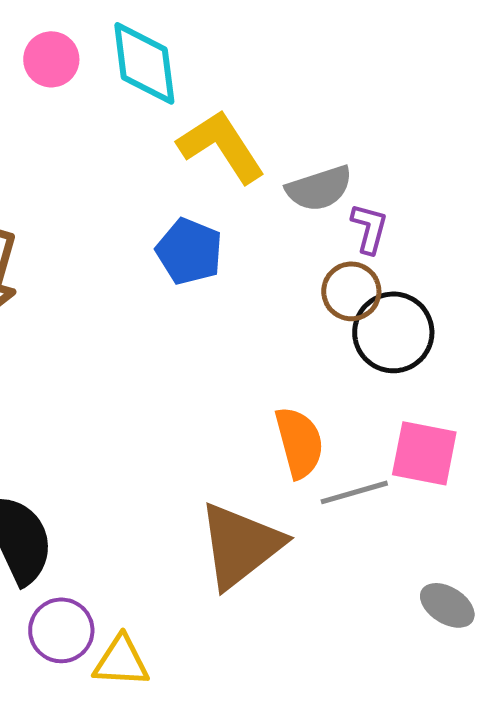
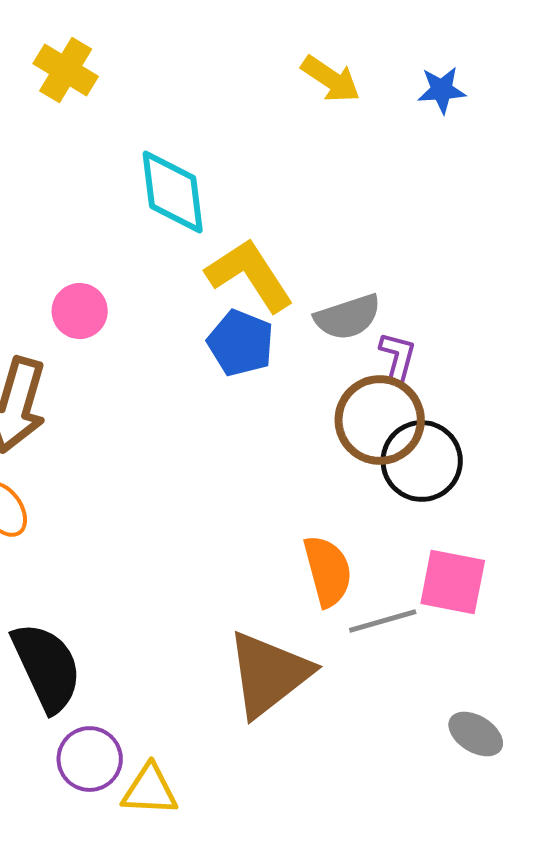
pink circle: (51, 59) -> (80, 311), moved
blue pentagon: (189, 251) -> (241, 343), moved
brown circle: (351, 291) -> (380, 420), size x1.5

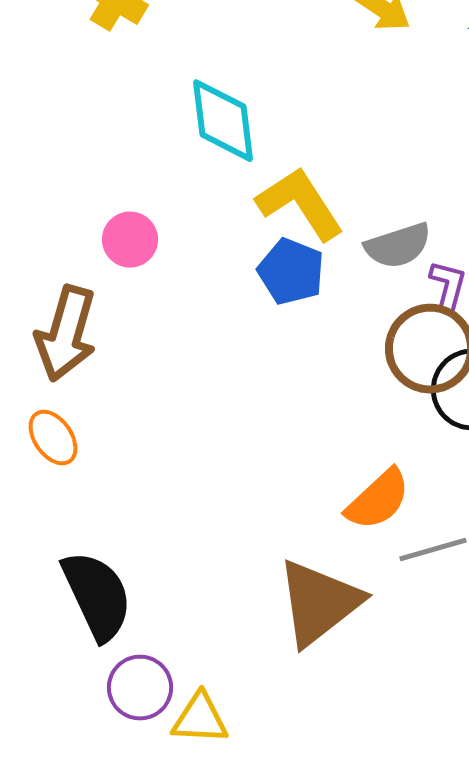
orange semicircle: (328, 571) -> (378, 500), turned 62

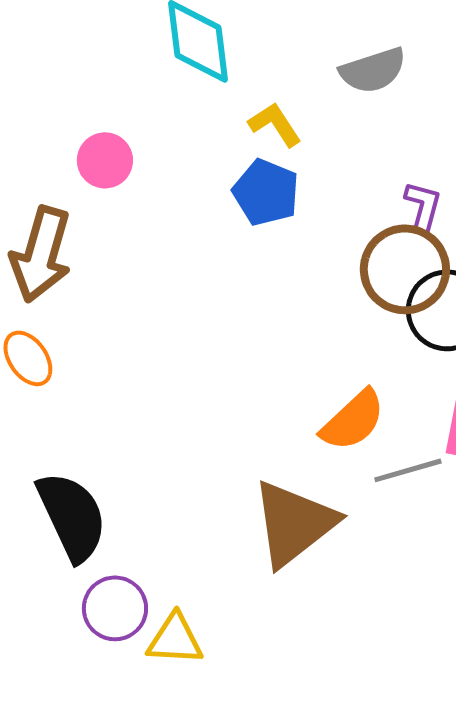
yellow L-shape: (300, 204) -> (275, 124), size x0.6
gray semicircle: (398, 246) -> (373, 70), moved

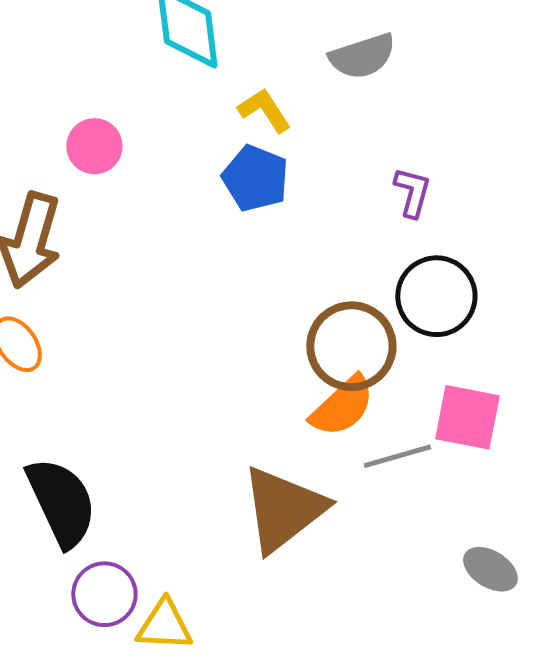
brown circle: (405, 269) -> (351, 346), moved

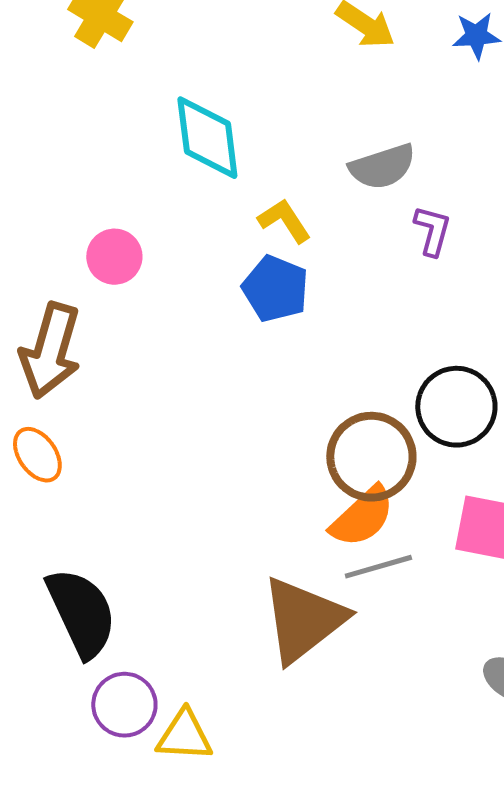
purple L-shape: (412, 192) -> (432, 231), moved
gray line: (397, 456) -> (378, 567), moved

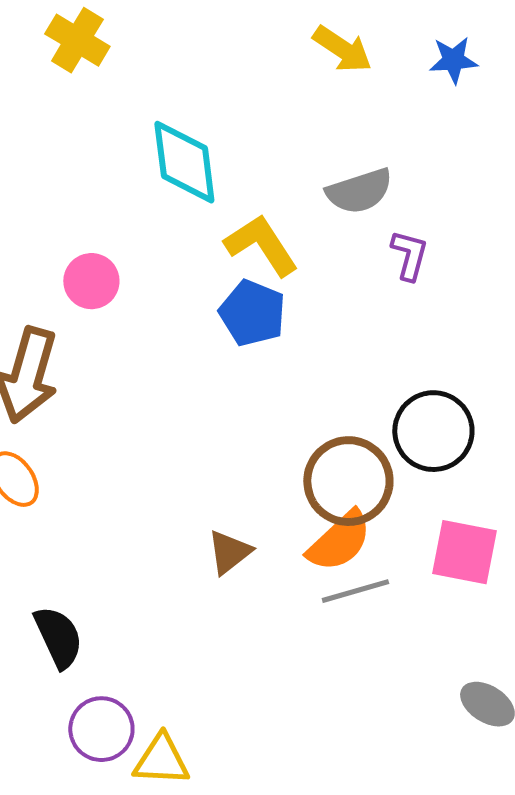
yellow L-shape: (284, 221) -> (261, 245), size x1.4
black semicircle: (81, 613) -> (58, 637), size x0.7
brown triangle: (303, 620) -> (229, 552), moved, size x0.5

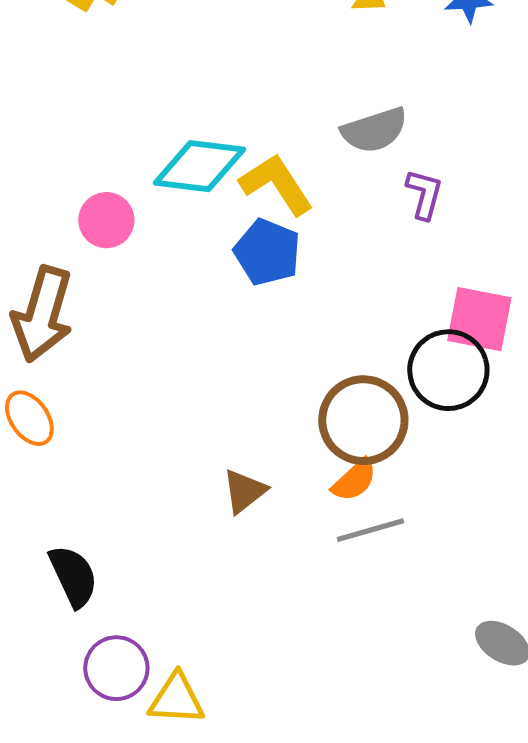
cyan diamond: (184, 162) -> (199, 166), moved, turned -76
orange semicircle: (339, 541) -> (354, 480), size x0.7
pink square: (464, 552) -> (479, 319), moved

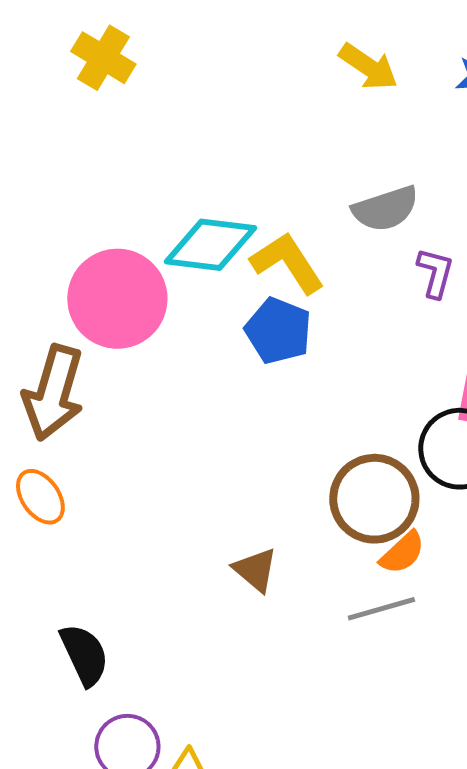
pink circle: (106, 220) -> (117, 299), size x1.8
orange semicircle: (354, 480) -> (402, 553), moved
brown triangle: (244, 491) -> (255, 570), turned -42

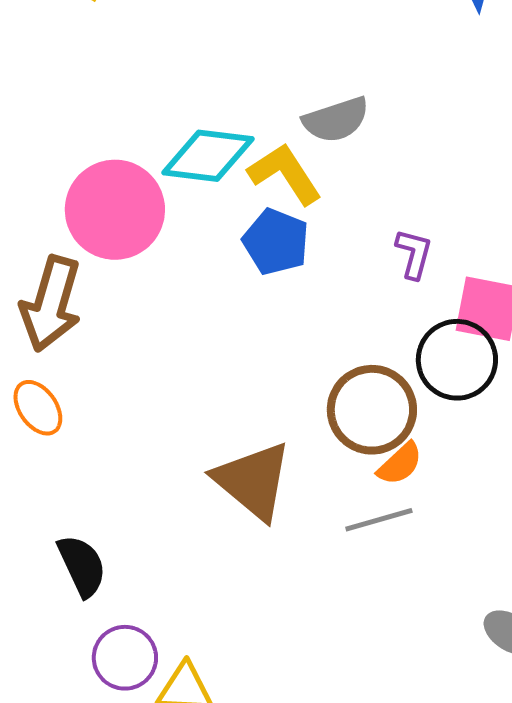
gray semicircle: (385, 209) -> (336, 120), moved
purple L-shape: (435, 273) -> (414, 254), moved
brown triangle: (255, 570) -> (253, 481), size x1.8

